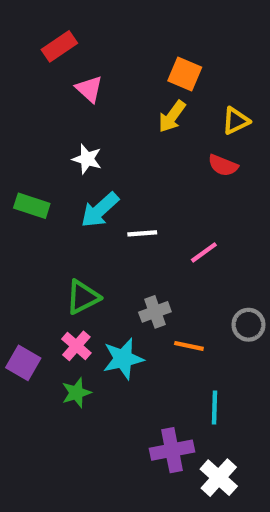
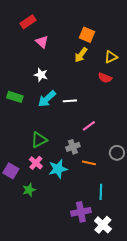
white line: (142, 233) -> (70, 101), moved
pink line: (204, 252) -> (89, 126), moved
green star: (76, 393) -> (29, 190), moved

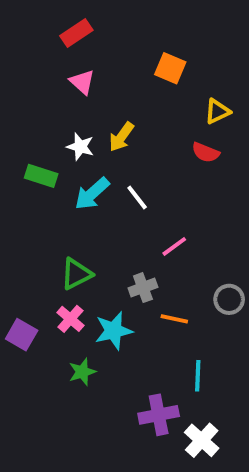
red rectangle: (28, 22) -> (76, 33), moved
yellow arrow: (81, 55) -> (121, 137), moved
green rectangle: (15, 97) -> (41, 176), moved
white line: (70, 101) -> (137, 198), turned 56
green star: (29, 190) -> (82, 372), moved

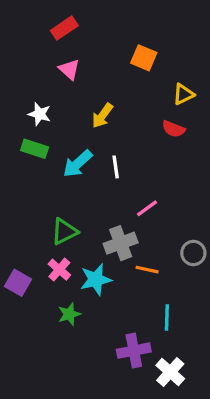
white star: (80, 147) -> (40, 114), moved
white line: (137, 198) -> (116, 167), turned 30
gray cross: (143, 288) -> (121, 243), size x1.4

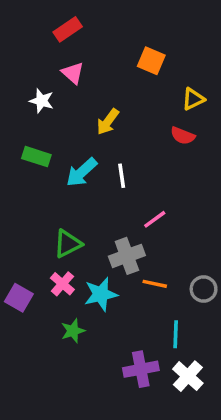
white star: (40, 114) -> (42, 101), moved
gray circle: (193, 253) -> (204, 289), moved
white cross: (170, 372) -> (188, 376), moved

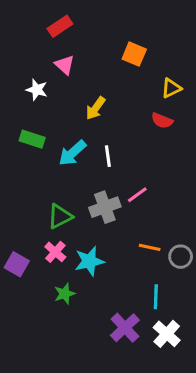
gray cross: (127, 256) -> (105, 207), moved
orange line: (155, 284) -> (150, 247), moved
purple cross: (141, 369) -> (125, 328), turned -32

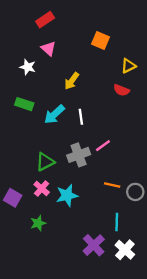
green star: (65, 294) -> (38, 223), moved

